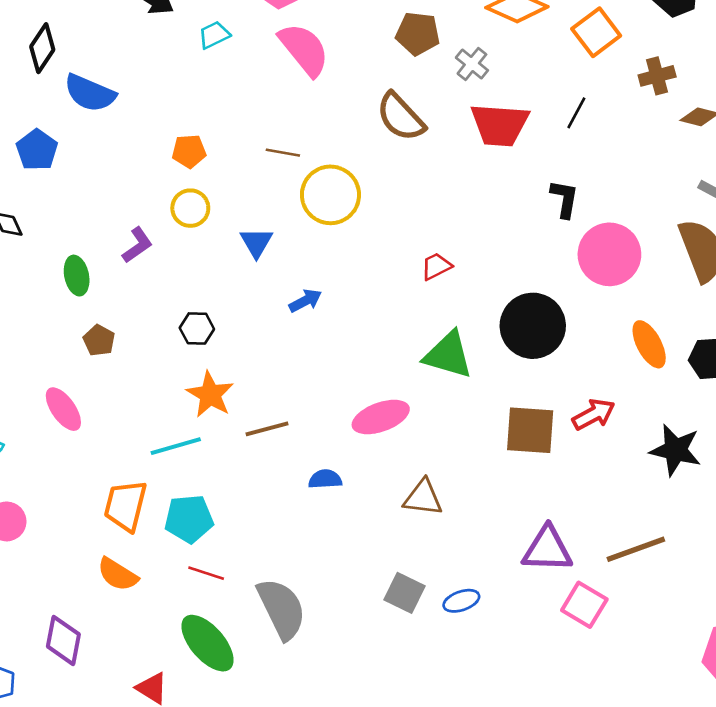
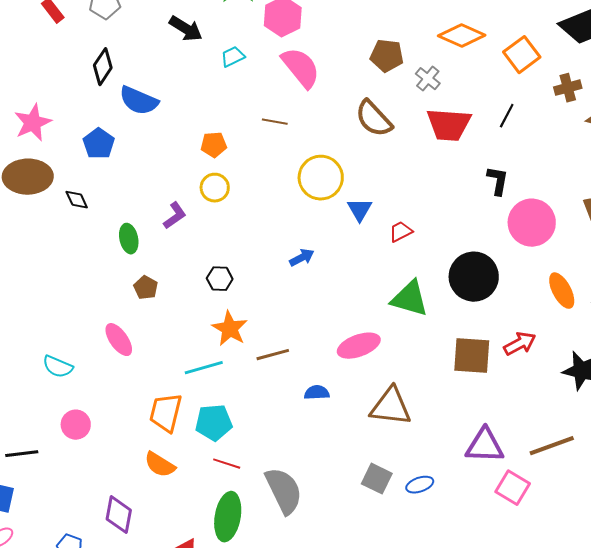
brown line: (283, 153) -> (275, 122), moved
blue triangle: (256, 242) -> (360, 210), moved
brown triangle: (423, 498) -> (391, 407), size x1.4
green ellipse: (207, 643) -> (228, 517), turned 51

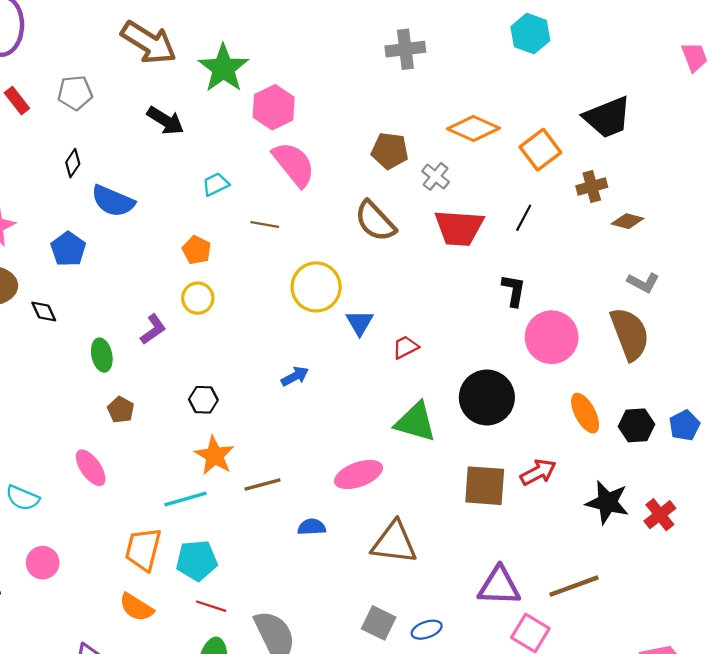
cyan trapezoid: (233, 57) -> (216, 184), moved
black diamond: (103, 67) -> (73, 163), size x0.7
orange pentagon: (214, 145) -> (197, 250), turned 30

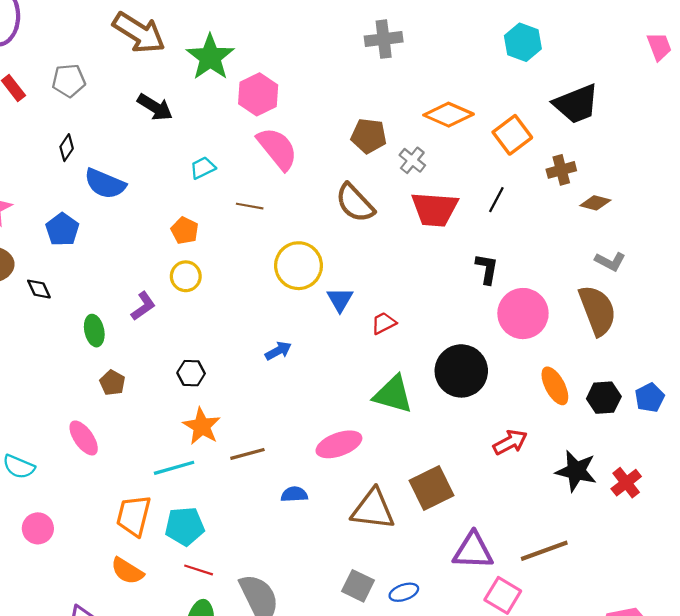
cyan hexagon: (530, 34) -> (523, 42), moved
brown square: (485, 486) -> (431, 488), moved, turned -30

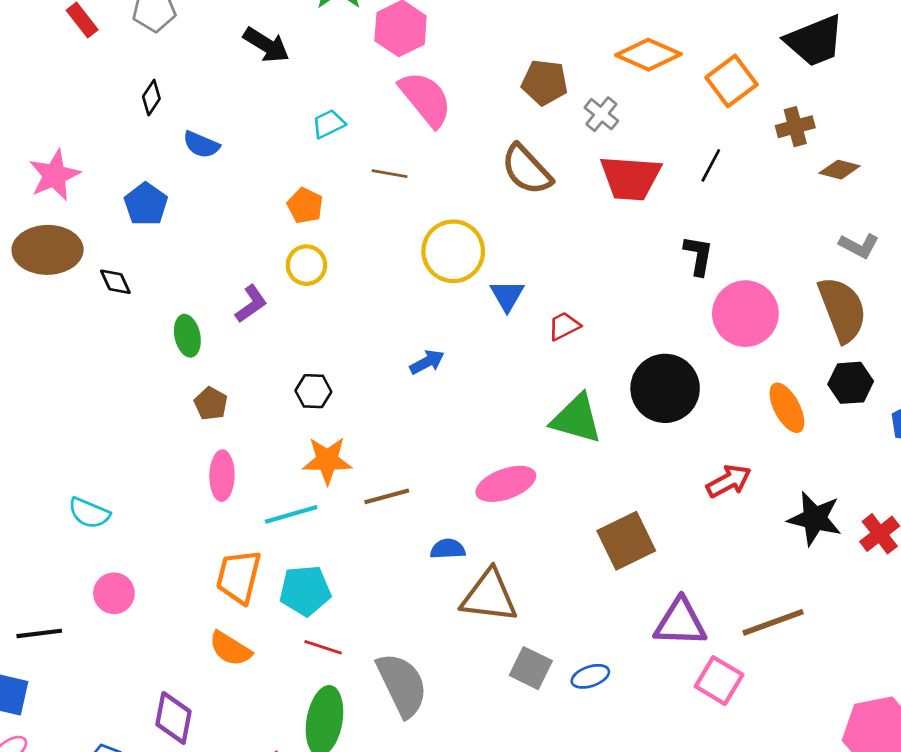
blue semicircle: (105, 184) -> (201, 145), size x0.7
black hexagon: (604, 398) -> (851, 383), moved
orange star: (202, 426) -> (327, 460), turned -30
pink ellipse: (84, 438) -> (222, 476), moved, turned 36
brown triangle: (373, 509) -> (489, 596), moved

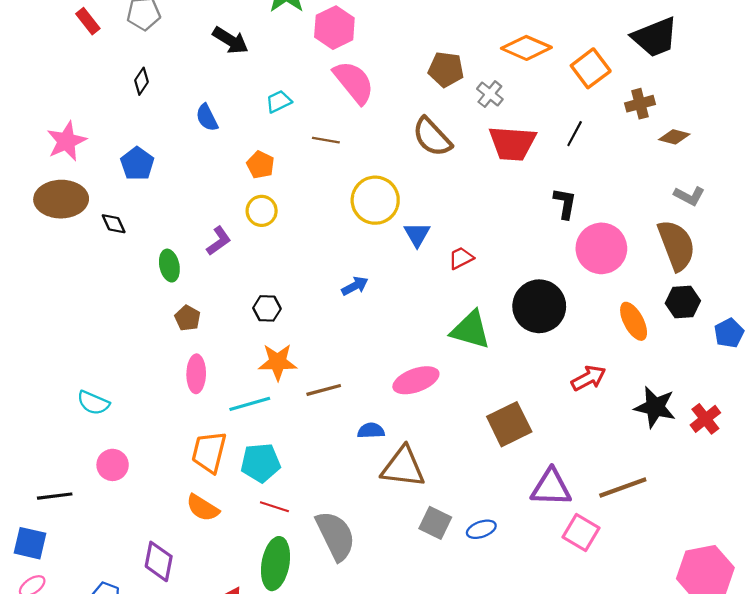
blue semicircle: (201, 145) -> (207, 118), moved, turned 40

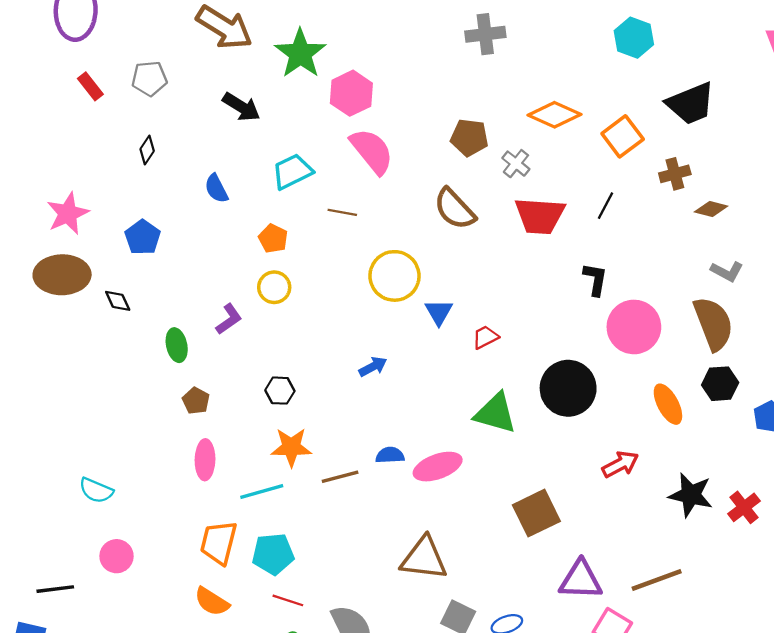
cyan trapezoid: (279, 102) -> (292, 172), size x1.5
blue semicircle: (371, 431) -> (390, 455), moved

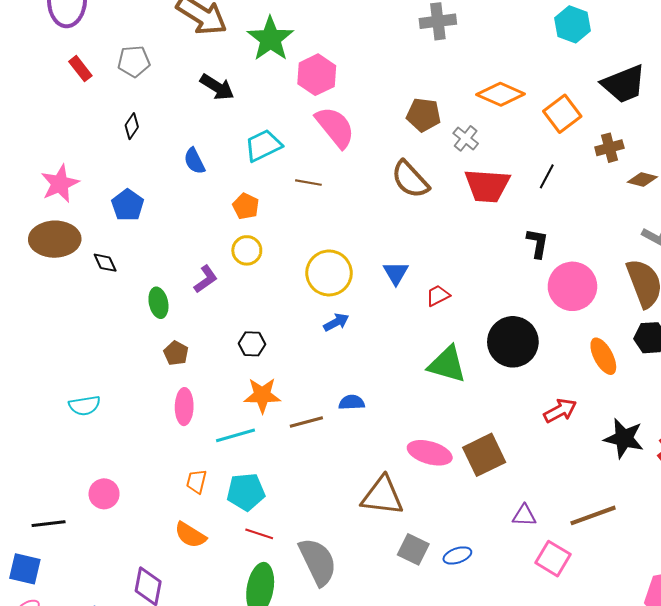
yellow circle: (395, 276) -> (329, 273), moved
pink ellipse: (438, 467) -> (430, 453), moved, turned 36
cyan semicircle: (96, 490) -> (85, 406), moved, turned -32
orange trapezoid: (219, 543) -> (196, 482), size x0.6
purple triangle: (581, 580) -> (524, 515), size x0.6

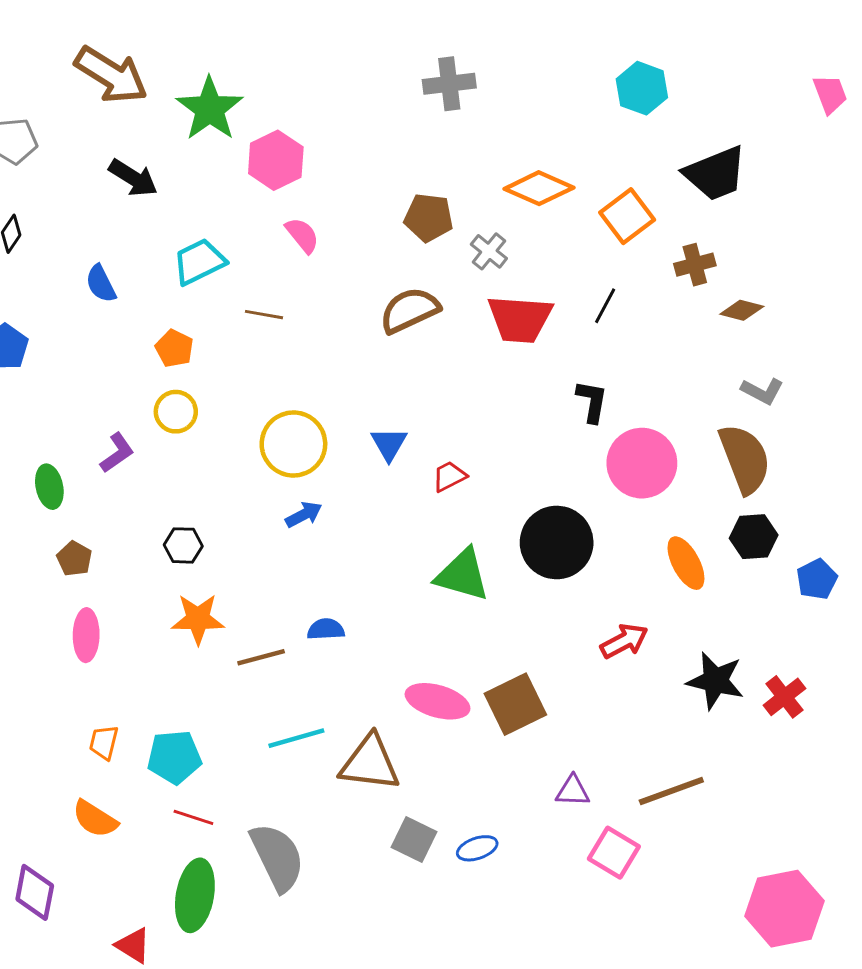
pink semicircle: (335, 127) -> (302, 235), size x0.6
brown semicircle: (410, 179) -> (410, 310), turned 108
cyan line: (236, 435) -> (296, 738), moved

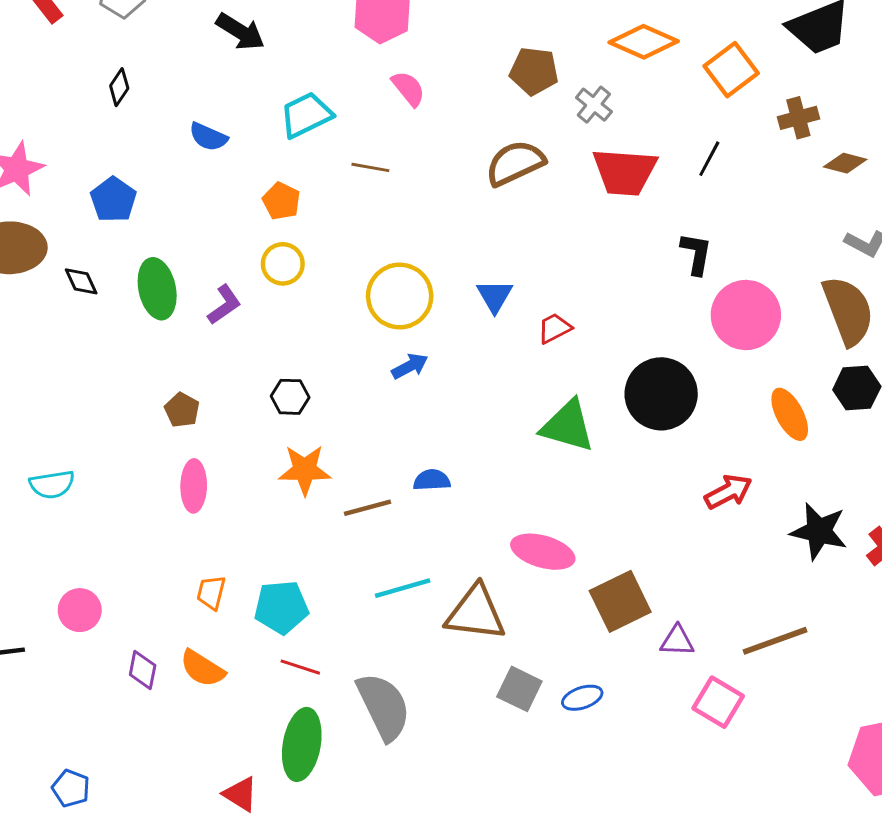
blue semicircle: (101, 284) -> (208, 137), turned -39
green ellipse: (49, 487) -> (157, 289), moved, size x1.4
brown square: (515, 704) -> (620, 601), moved
purple diamond: (35, 892) -> (143, 670), moved, size x0.7

